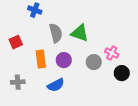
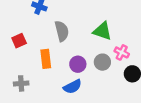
green triangle: (80, 33) -> (102, 31), moved
purple circle: (64, 60) -> (78, 64), moved
blue semicircle: (56, 85) -> (72, 87), moved

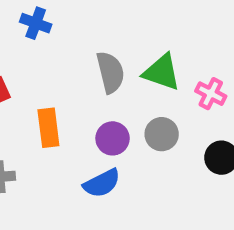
gray semicircle: (62, 31) -> (110, 72), moved
pink cross: (122, 52) -> (211, 94), moved

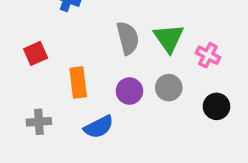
green triangle: (162, 72) -> (169, 38), turned 36
blue semicircle: (102, 183) -> (99, 127), moved

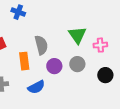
gray semicircle: (128, 38) -> (41, 45), moved
pink cross: (208, 55) -> (100, 45), turned -32

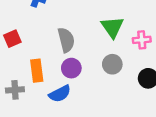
orange rectangle: (24, 61) -> (37, 71), moved
purple circle: (54, 66) -> (71, 68), moved

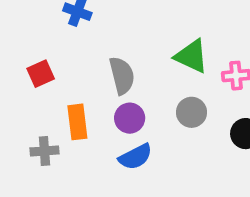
green triangle: (112, 27) -> (192, 56), turned -30
blue semicircle: (60, 94) -> (135, 157), moved

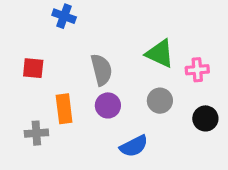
red square: (41, 74) -> (33, 68), turned 30
blue semicircle: (135, 157) -> (134, 146), moved

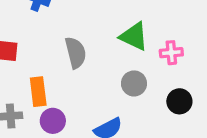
purple circle: (108, 105) -> (53, 121), moved

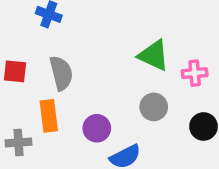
gray semicircle: (76, 53) -> (61, 73), moved
purple circle: (53, 121) -> (97, 128), moved

